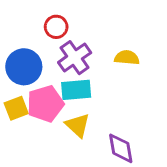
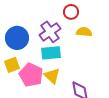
red circle: (56, 27) -> (71, 12), moved
pink pentagon: (45, 104) -> (31, 75), moved, turned -30

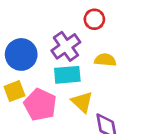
yellow semicircle: (84, 32) -> (105, 60), moved
yellow triangle: (52, 76) -> (82, 102), moved

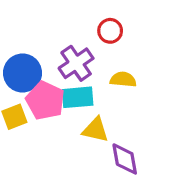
yellow triangle: (82, 102) -> (96, 130), turned -30
pink pentagon: (40, 105) -> (45, 101), moved

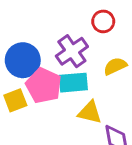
yellow semicircle: (123, 79) -> (115, 66), turned -30

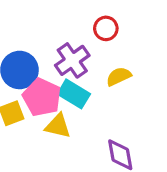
cyan rectangle: (73, 83) -> (74, 94), turned 36
yellow triangle: (90, 112) -> (58, 126), moved

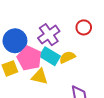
red circle: (106, 28) -> (84, 27), moved
yellow semicircle: (119, 76) -> (67, 57), moved

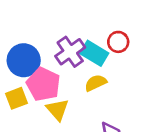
cyan rectangle: (50, 56) -> (94, 53), moved
yellow triangle: (40, 77) -> (58, 110), turned 36

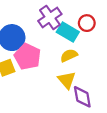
purple cross: (70, 52) -> (50, 17), moved
yellow triangle: (58, 110) -> (67, 80), moved

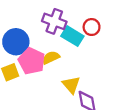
purple cross: (50, 17) -> (54, 21), turned -35
yellow semicircle: (69, 55) -> (51, 58), moved

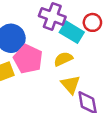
yellow semicircle: (51, 58) -> (63, 59), moved

